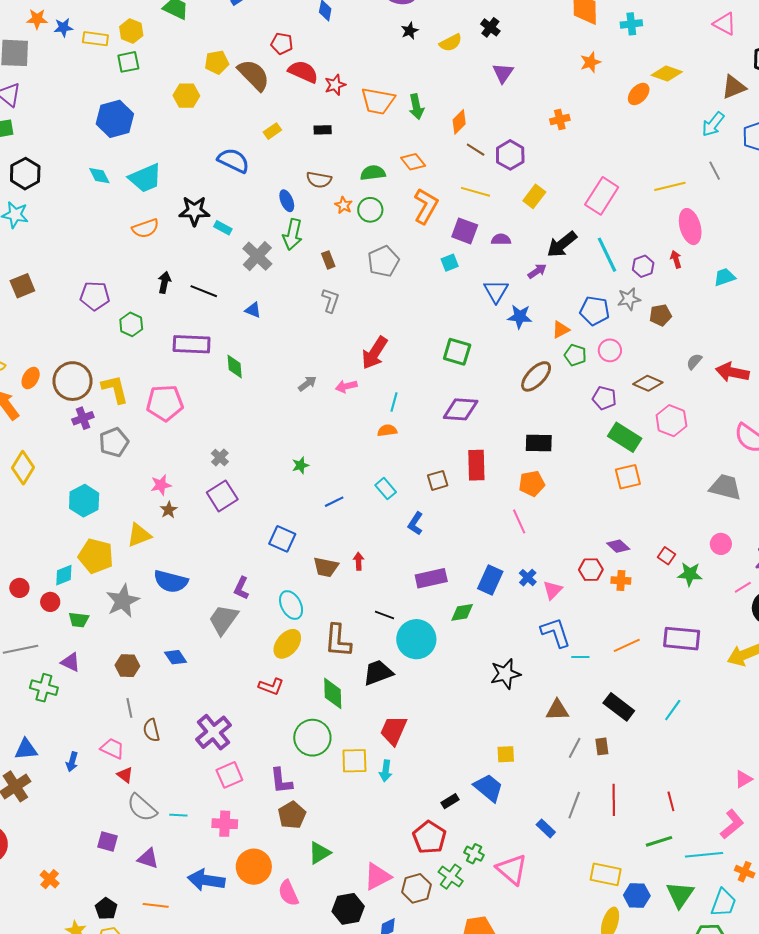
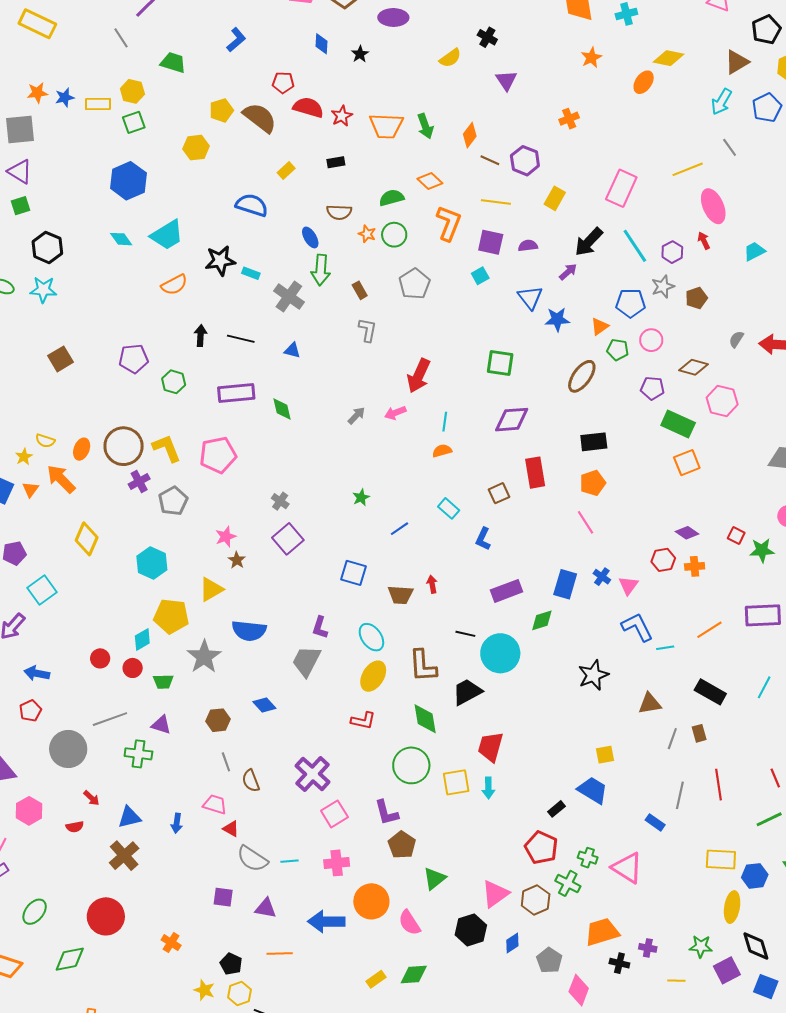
black star: (410, 31) -> (360, 54), moved

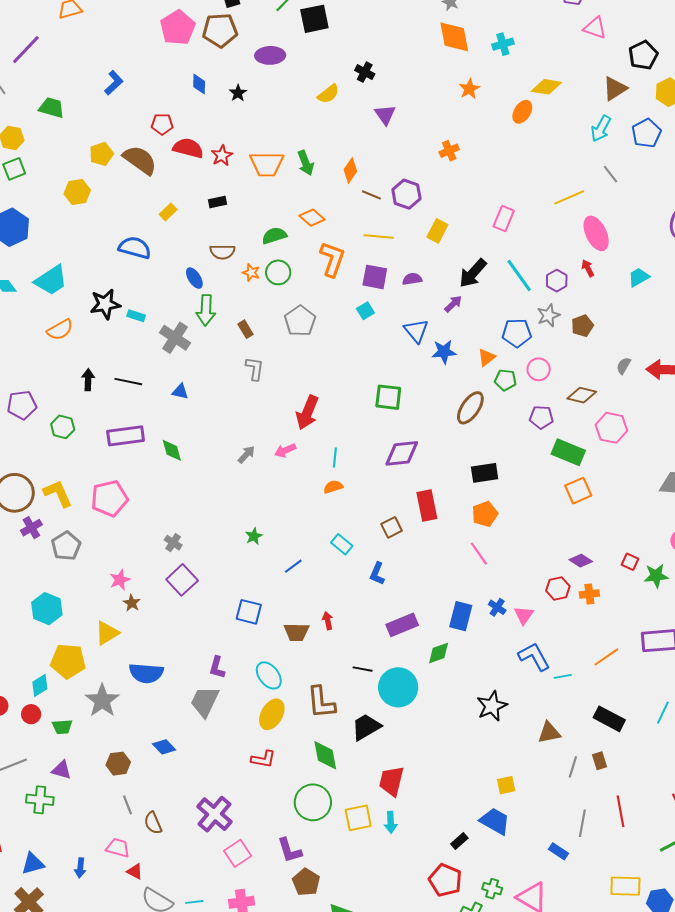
pink rectangle: (621, 188) -> (504, 219), size x0.7

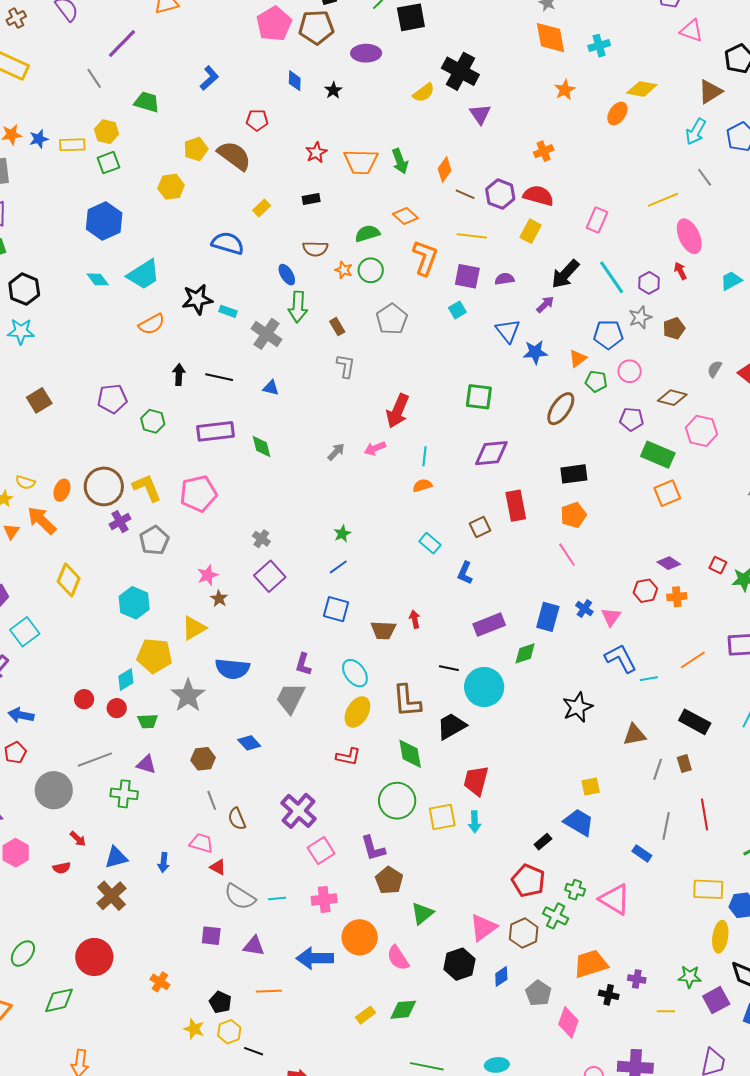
black cross: (365, 72) -> (460, 71), size x1.8
red semicircle: (188, 148) -> (538, 196), moved
blue line: (293, 566) -> (338, 567), moved

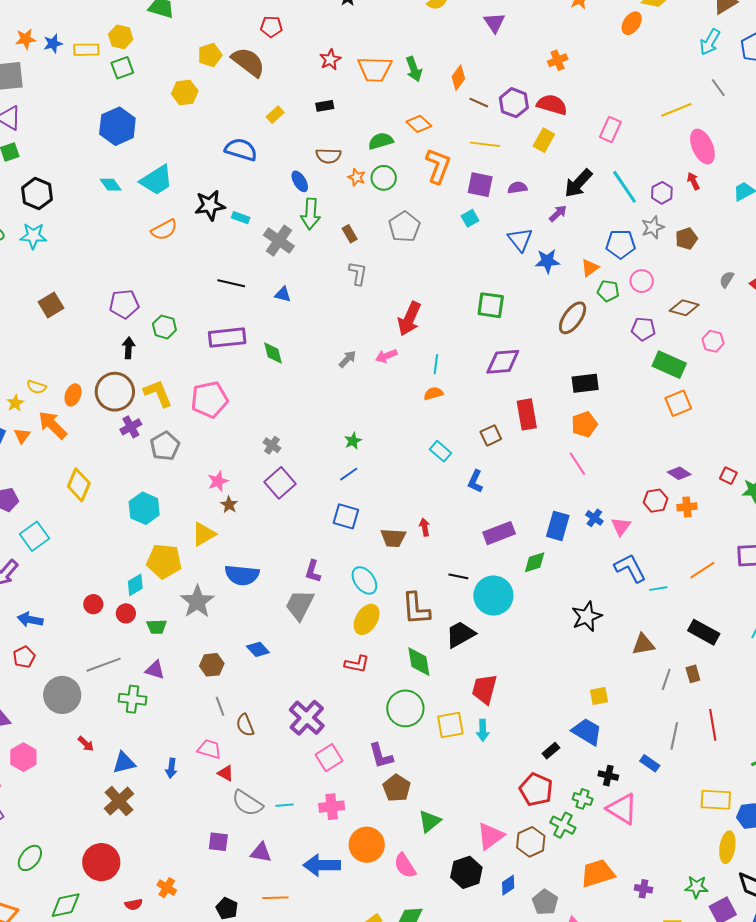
black arrow: (179, 375) -> (128, 348), moved
pink hexagon: (701, 431) -> (713, 341), size x0.7
red semicircle: (62, 868) -> (134, 904), moved
black cross: (609, 995) -> (608, 776), moved

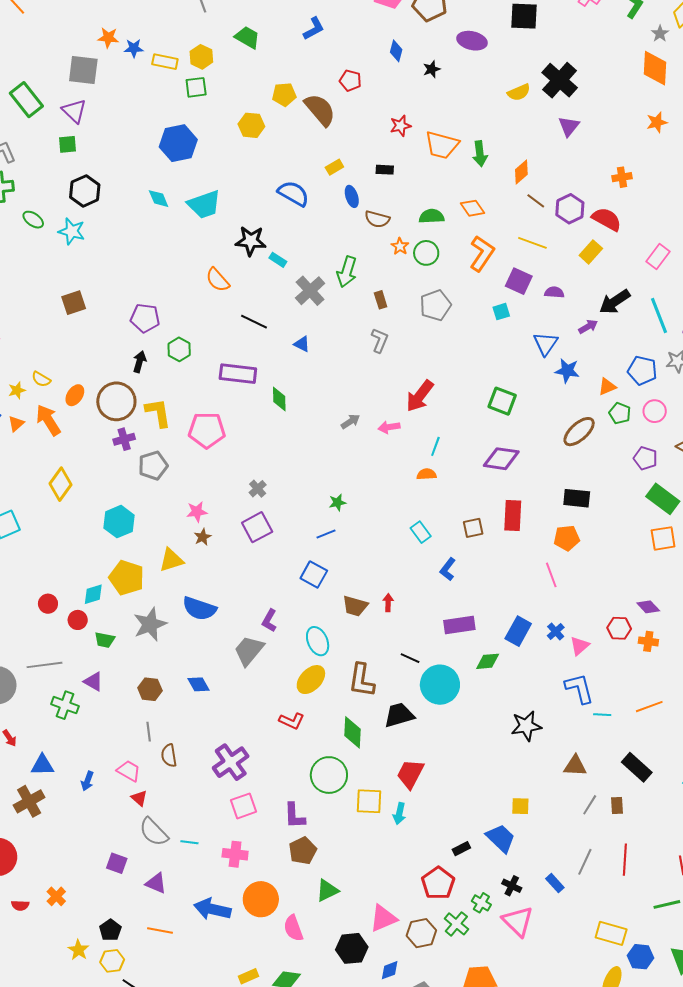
blue ellipse: (300, 181) -> (352, 196), moved
orange semicircle: (164, 230) -> (218, 280), moved, turned 64

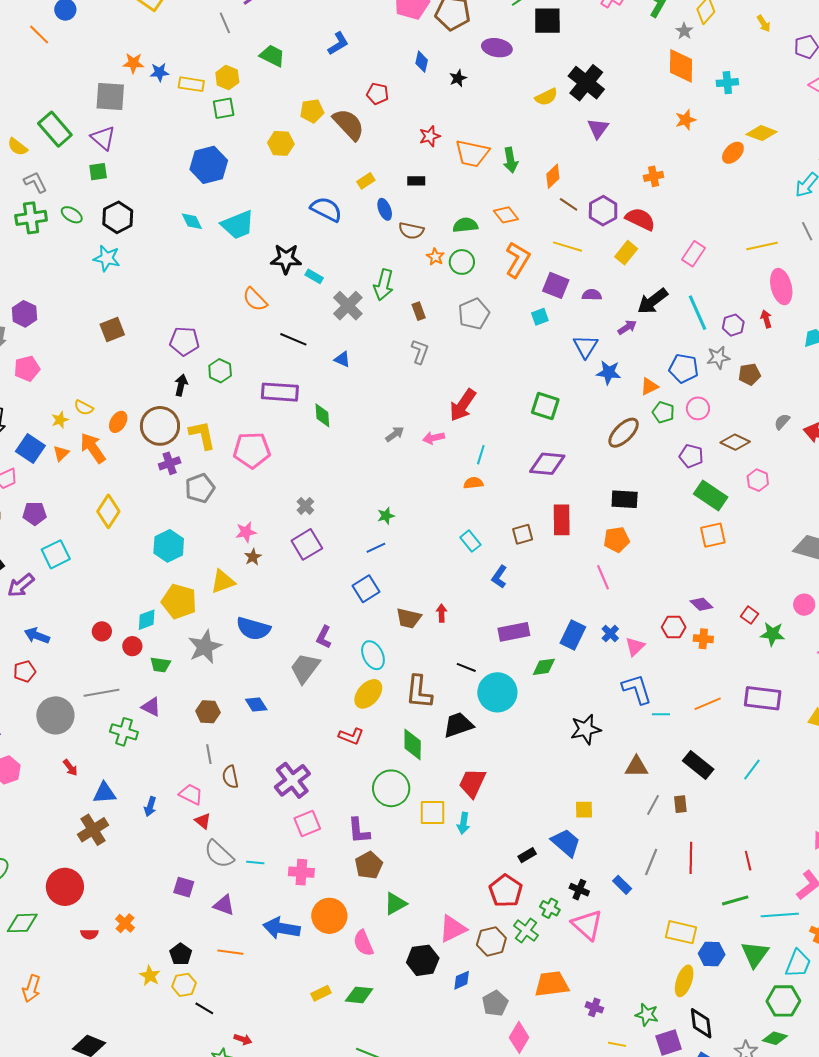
green ellipse: (33, 220) -> (72, 215), moved
blue square: (314, 575) -> (366, 589), turned 32

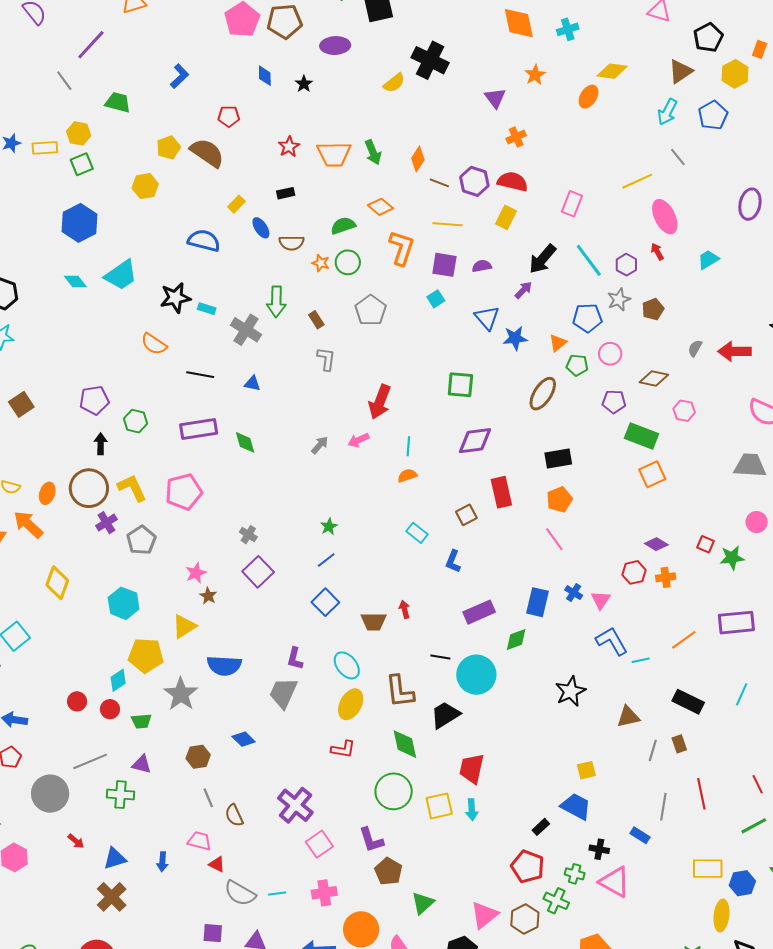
purple triangle: (598, 128) -> (495, 98), moved

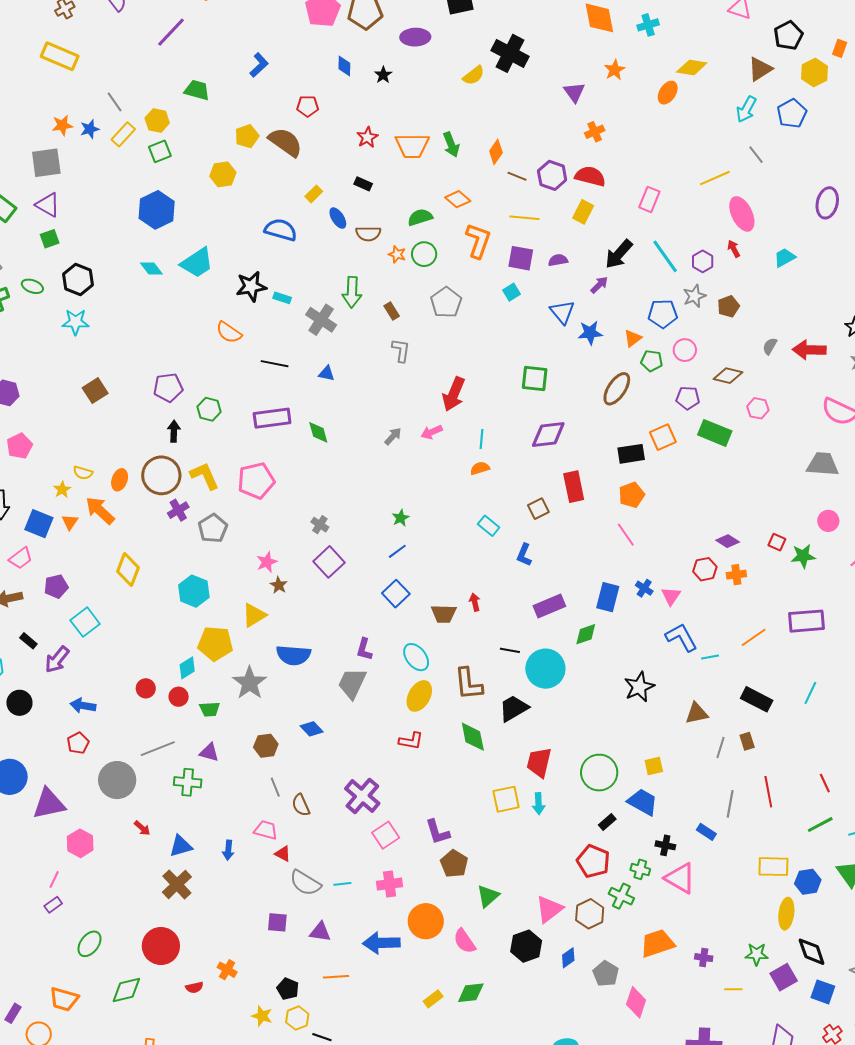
gray line: (64, 81) -> (115, 102), moved
yellow rectangle: (45, 148) -> (123, 134), turned -45
black rectangle: (286, 193) -> (363, 184), turned 36
orange square: (652, 474) -> (663, 437), moved
green circle: (394, 791) -> (599, 773), moved

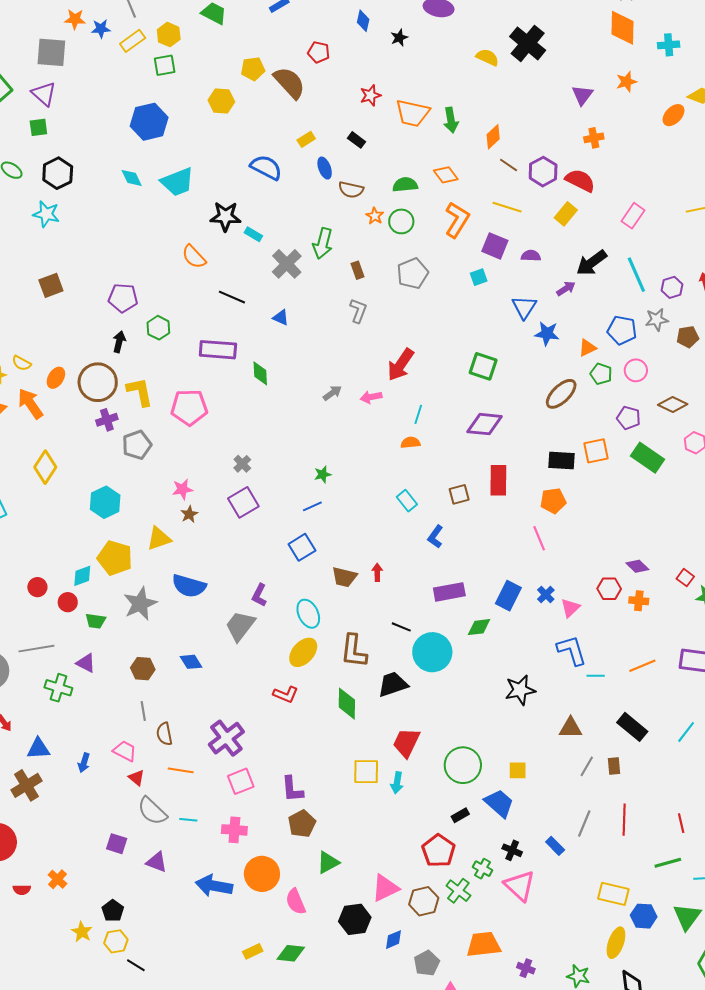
yellow semicircle: (474, 75) -> (487, 57), turned -130
orange line: (336, 977) -> (181, 770), moved

